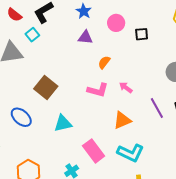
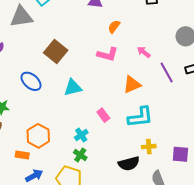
pink arrow: (126, 87) -> (144, 52), moved
pink rectangle: (94, 151) -> (103, 115), size x0.6
cyan L-shape: (131, 153) -> (140, 117), turned -32

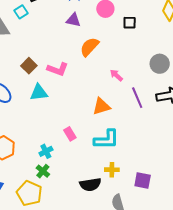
orange semicircle: (114, 27) -> (89, 47), size x1.5
brown square: (56, 52) -> (29, 66), size x0.7
pink L-shape: (108, 54) -> (58, 69), moved
cyan triangle: (73, 88) -> (39, 93), moved

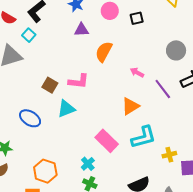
pink rectangle: (70, 134) -> (107, 141), size x1.6
yellow cross: (112, 170) -> (169, 155), moved

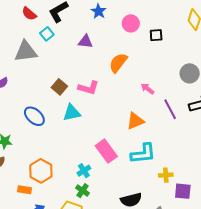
purple triangle: (81, 30) -> (85, 41), moved

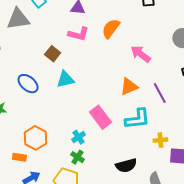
pink L-shape: (88, 88) -> (79, 34), moved
pink arrow: (147, 89) -> (141, 54), size x1.5
purple line: (170, 109) -> (160, 93), moved

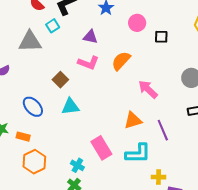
cyan cross: (79, 137) -> (77, 165), turned -32
orange rectangle: (19, 157) -> (23, 137), moved

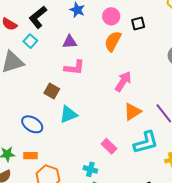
orange semicircle: (121, 61) -> (113, 41), moved
pink arrow: (148, 89) -> (123, 81), moved, turned 95
pink rectangle: (101, 148) -> (109, 146), size x0.7

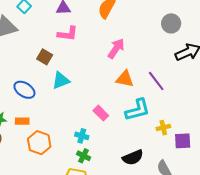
orange triangle: (132, 112) -> (125, 79), turned 42

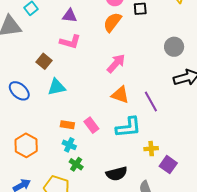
orange rectangle: (22, 121) -> (67, 125), moved
purple square: (183, 141) -> (168, 165), turned 30
green cross: (84, 156) -> (76, 164), moved

